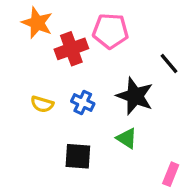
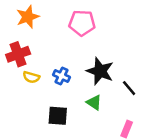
orange star: (37, 23) -> (28, 17), turned 30
red cross: (71, 49) -> (18, 54), moved
black line: (169, 63) -> (129, 88), moved

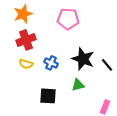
red cross: (18, 54) -> (26, 40), moved
black line: (129, 88) -> (107, 65), moved
green triangle: (94, 102) -> (78, 85), turned -48

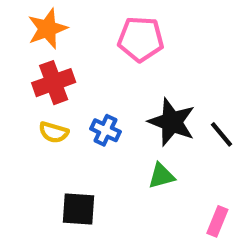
black square: (48, 96) -> (79, 209), moved

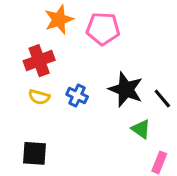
orange star: (47, 29) -> (59, 19), moved
green triangle: (161, 176) -> (141, 129), moved, turned 50
black square: (79, 209) -> (35, 153), moved

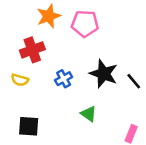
blue cross: (77, 96) -> (64, 79), turned 36
yellow semicircle: (39, 97) -> (20, 80), moved
green triangle: (141, 129) -> (89, 114), moved

